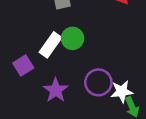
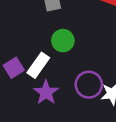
white rectangle: (50, 45) -> (38, 65), moved

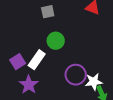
purple star: (46, 92) -> (29, 85), moved

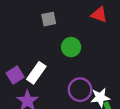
green circle: (56, 41) -> (71, 47), moved

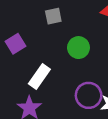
purple square: (15, 75) -> (16, 44), moved

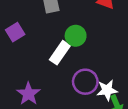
white rectangle: (39, 77) -> (60, 53), moved

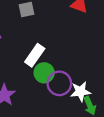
green circle: (76, 36) -> (44, 73), moved

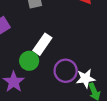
green circle: (44, 73) -> (29, 61), moved

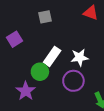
white star: (86, 78) -> (80, 57), moved

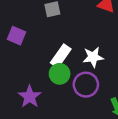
purple square: (14, 39) -> (16, 36), turned -35
green circle: (40, 72) -> (60, 74), moved

